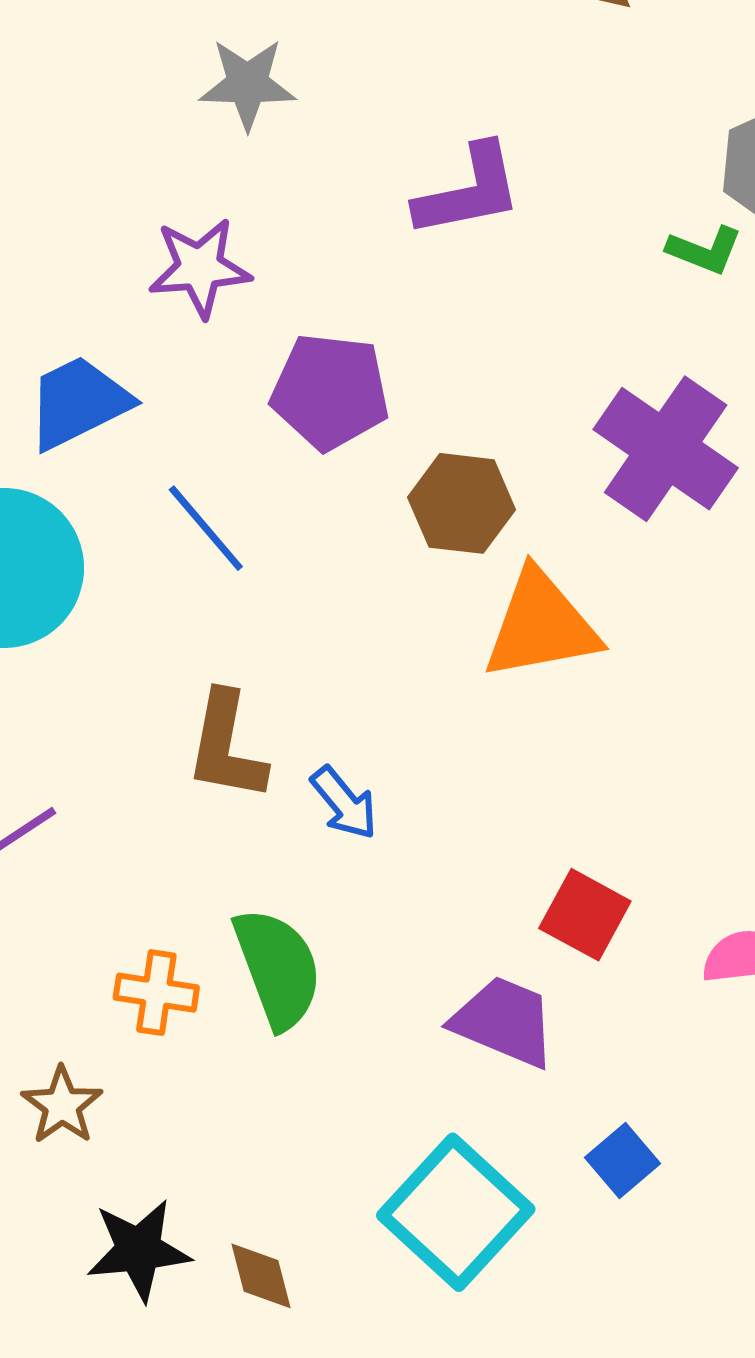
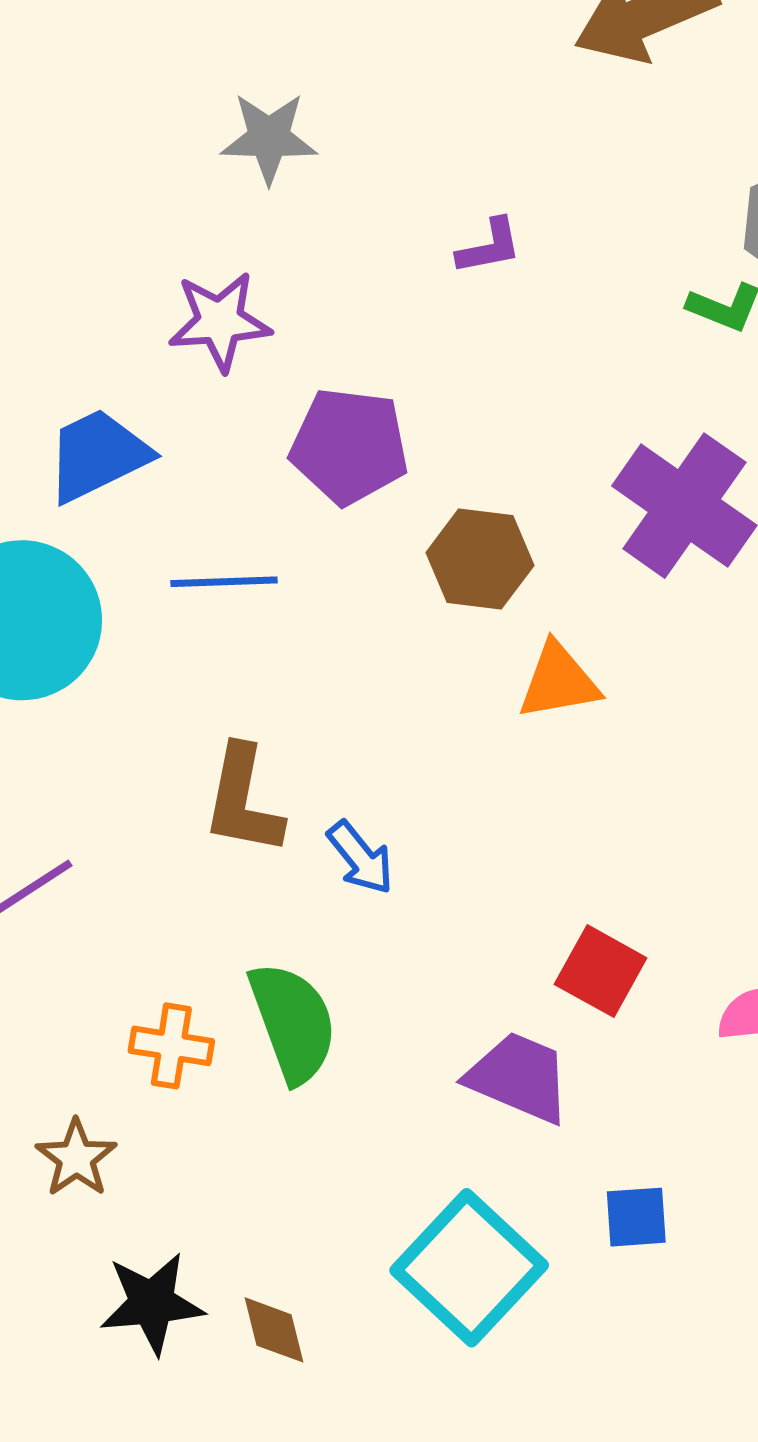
purple L-shape: (469, 191) -> (489, 247), size x0.6
blue line: (206, 528) -> (224, 582), turned -52
orange triangle: (541, 625) -> (559, 681), size x0.7
blue square: (622, 1160) -> (636, 1217), turned 36

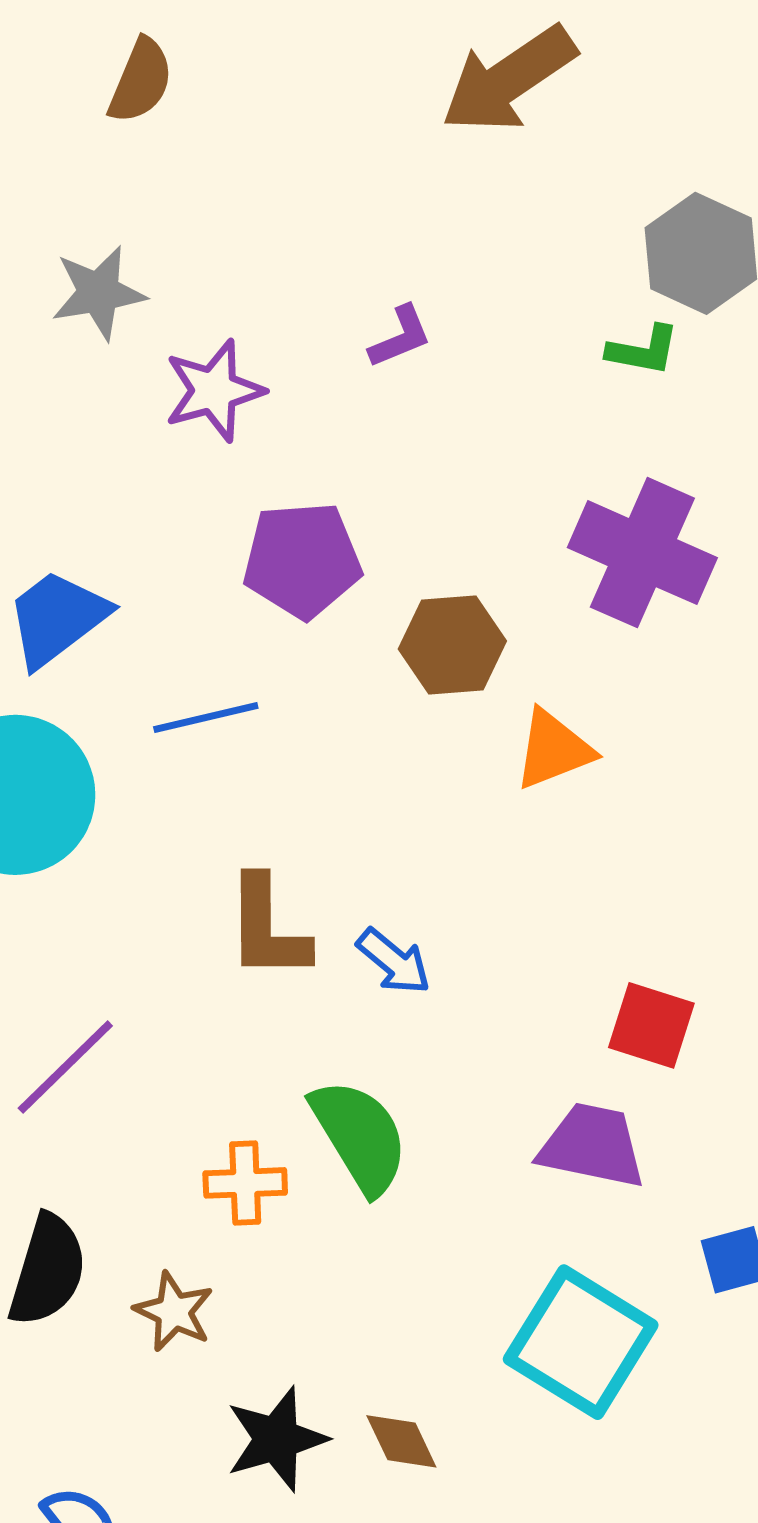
gray star: (269, 138) -> (99, 293), moved
purple star: (220, 321) -> (214, 391), moved

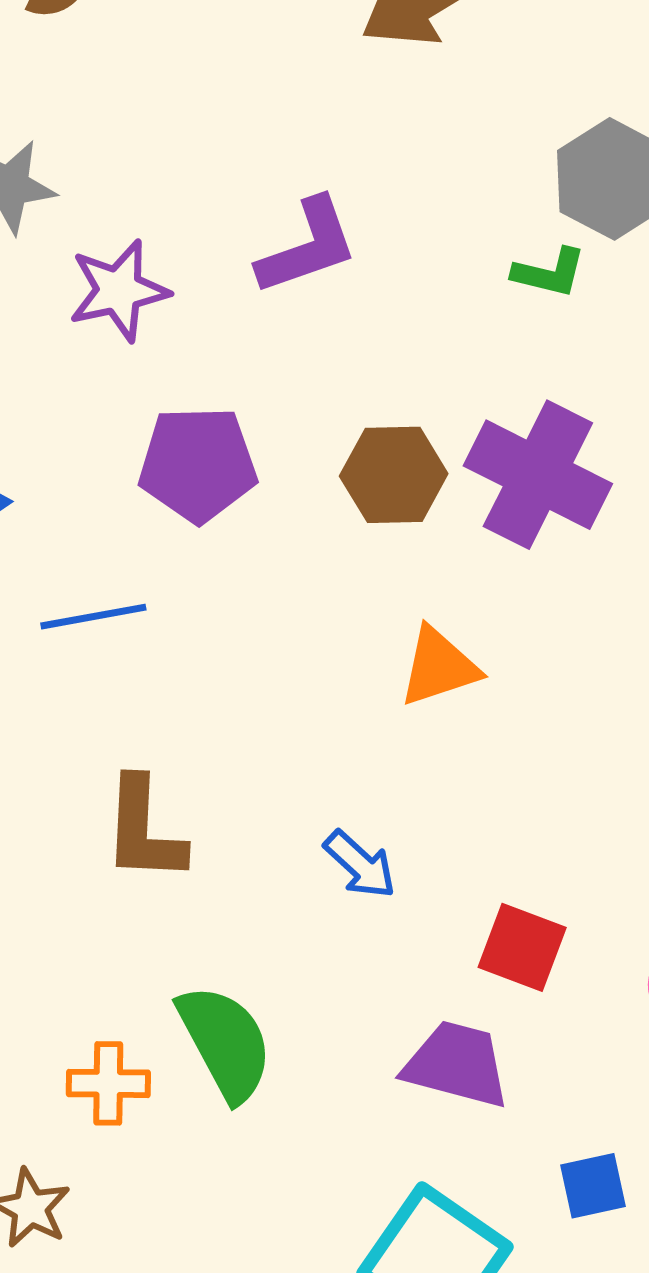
purple L-shape: (400, 337) -> (307, 247), size x1.6
brown hexagon: (452, 645) -> (394, 475), moved
blue arrow: (394, 961) -> (360, 865), moved

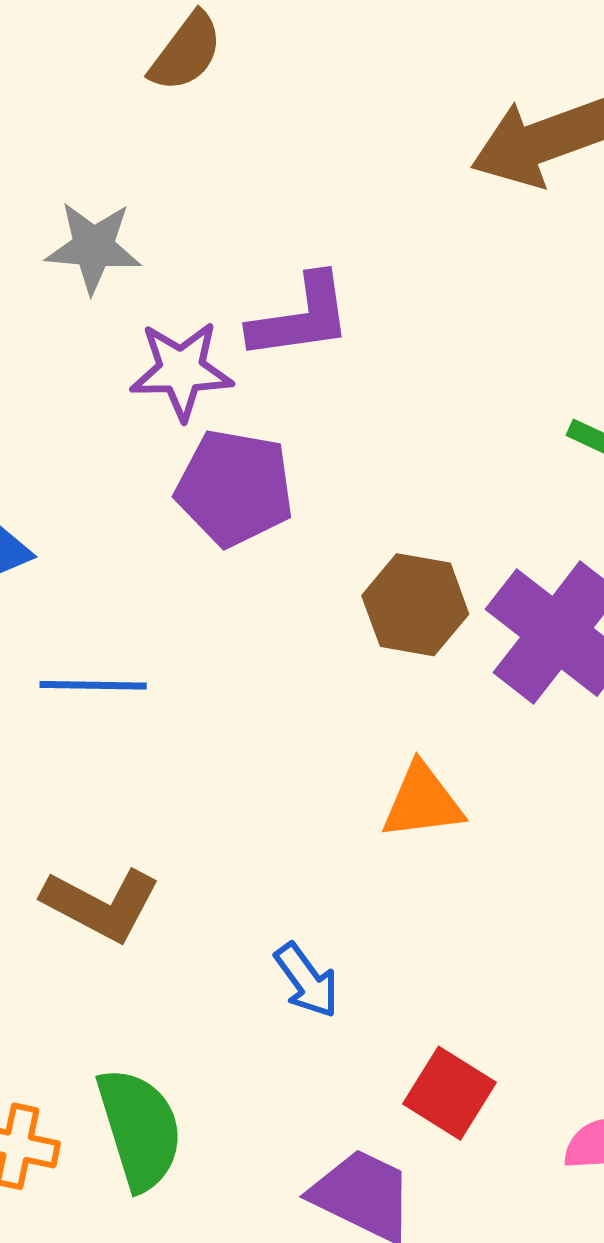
purple L-shape: (307, 247) -> (301, 317), moved
purple pentagon: (198, 464) -> (235, 488), moved
brown L-shape: (144, 830) -> (101, 904), turned -76

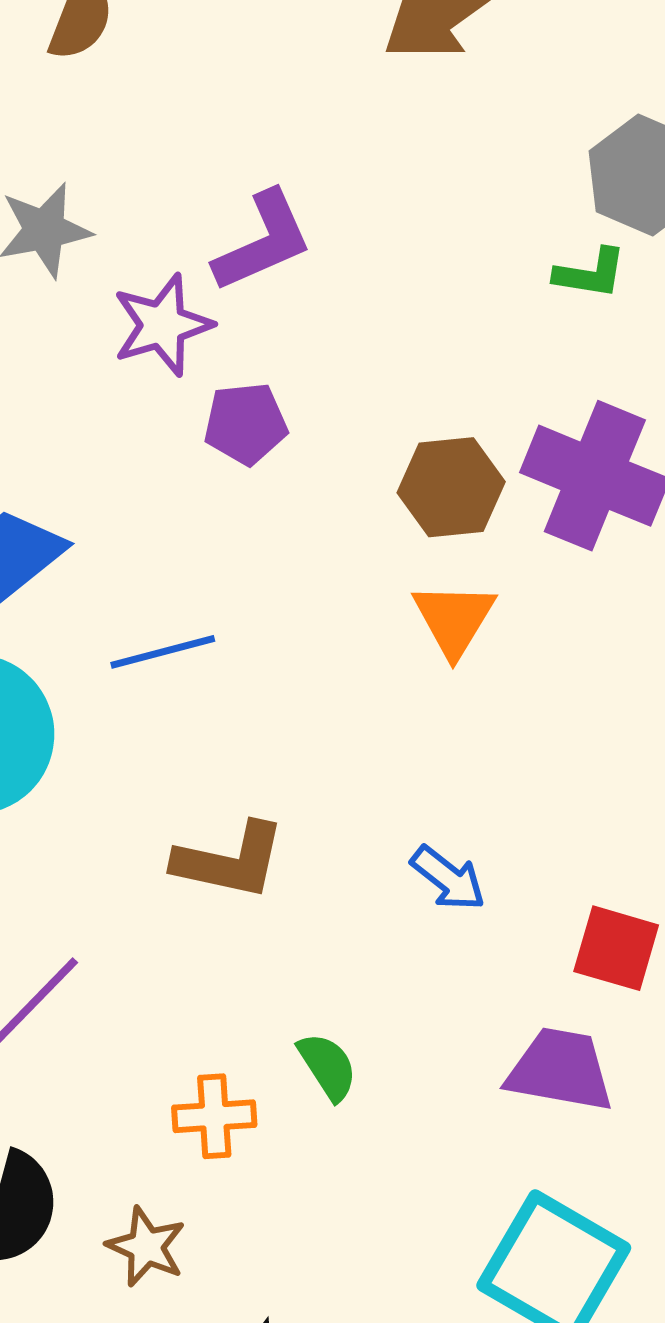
purple pentagon: (235, 488) -> (246, 424), size x0.7
orange triangle: (422, 802) -> (454, 619), moved, turned -36
green semicircle: (140, 1129) -> (328, 1066), size x0.6

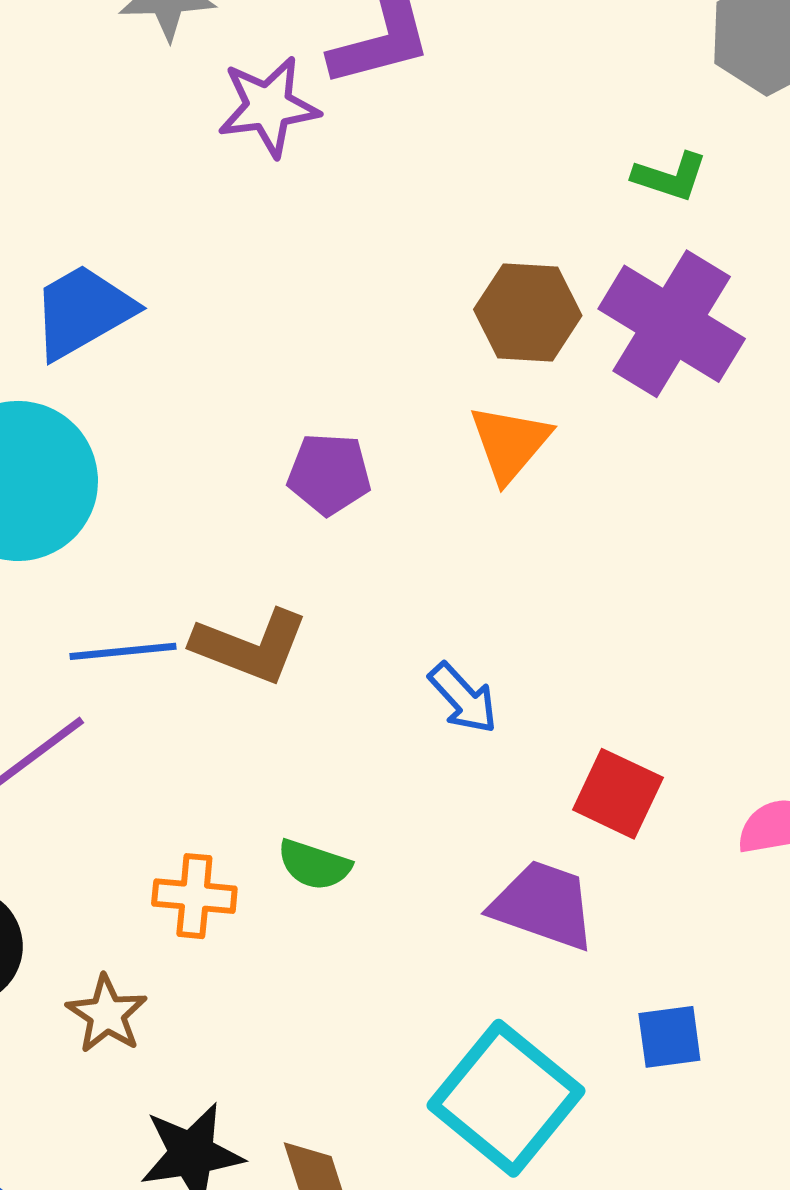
green L-shape: (590, 273) -> (670, 177), moved
purple pentagon: (246, 424) -> (329, 474), moved
blue line: (163, 652) -> (123, 651), moved
green semicircle: (328, 1066) -> (314, 865), turned 132

